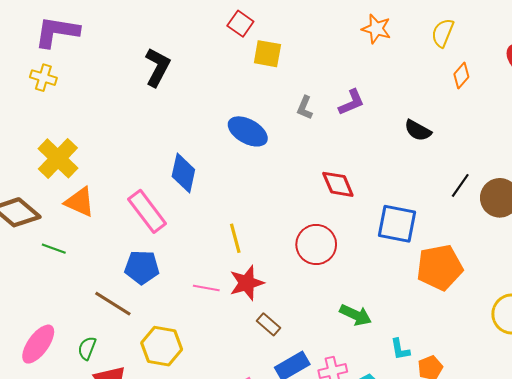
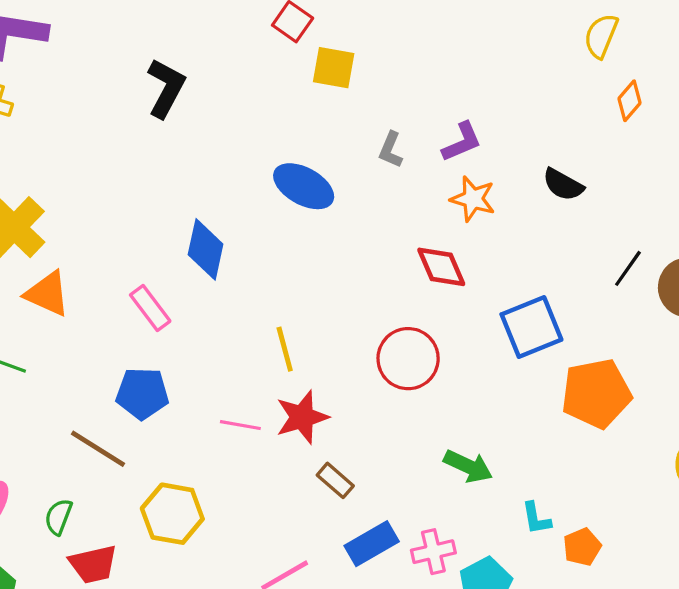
orange star: (376, 29) -> (473, 199), moved
pink rectangle: (147, 211) -> (150, 308), size x0.7
blue square: (397, 224) -> (531, 327), turned -33

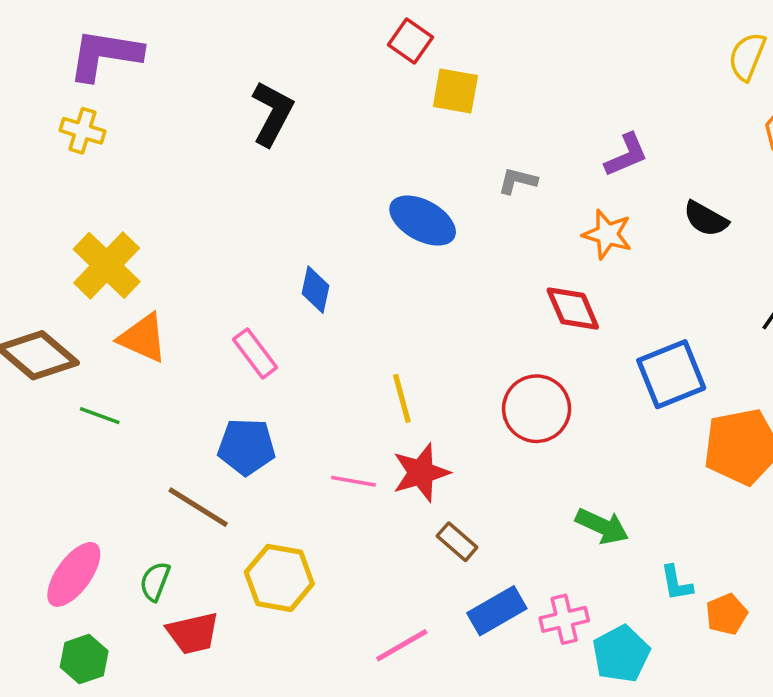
purple L-shape: (462, 142) -> (626, 155), moved
gray L-shape: (391, 150) -> (518, 181), turned 81
blue diamond: (206, 249) -> (316, 290), size x0.7

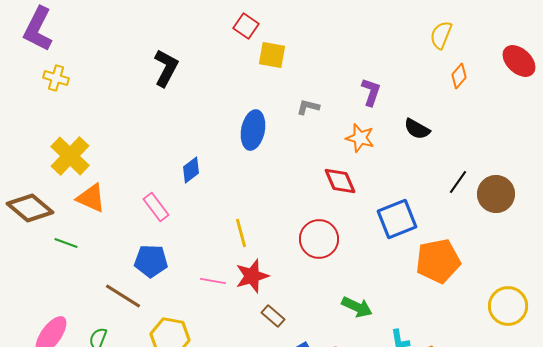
purple L-shape: (105, 55) -> (38, 29), moved, turned -72
purple L-shape: (626, 155) -> (371, 92), turned -48
blue ellipse: (423, 221) -> (253, 130), turned 72
blue diamond: (316, 290) -> (191, 170), turned 40

